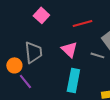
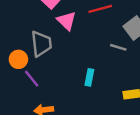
pink triangle: (69, 49) -> (67, 21), moved
cyan rectangle: (73, 80) -> (89, 77), size x0.6

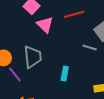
gray trapezoid: (41, 44) -> (33, 57), moved

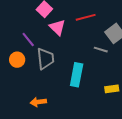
cyan rectangle: (65, 73) -> (77, 75), size x1.6
purple line: (15, 75) -> (28, 40), moved

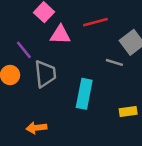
pink triangle: (57, 27) -> (60, 35), turned -42

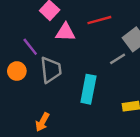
gray line: (114, 62) -> (118, 59), turned -49
orange arrow: (36, 128) -> (42, 122), turned -54

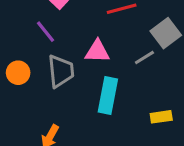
pink triangle: (65, 32) -> (97, 51), moved
purple line: (30, 47) -> (45, 32), moved

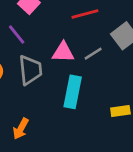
gray line: (144, 57) -> (93, 54), moved

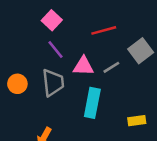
purple line: (17, 34) -> (56, 50), moved

